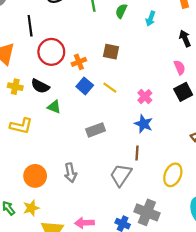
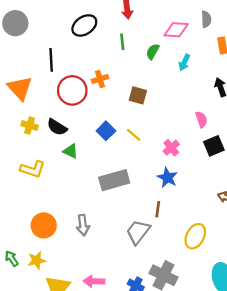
orange cross: (79, 62) -> (100, 79), moved
pink semicircle: (180, 67) -> (201, 119), moved
gray rectangle: (96, 130) -> (114, 180), size x1.4

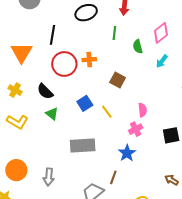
pink diamond: (176, 30) -> (161, 33), turned -55
green semicircle: (153, 52) -> (138, 47), turned -56
pink semicircle: (201, 119) -> (142, 110), moved
yellow cross: (30, 125) -> (15, 90), moved

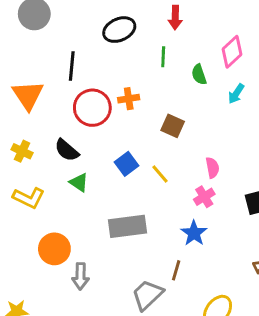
orange circle: (16, 170) -> (54, 249), moved

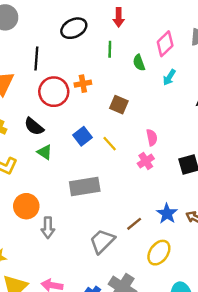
blue star: (194, 233) -> (167, 214), moved
brown line: (176, 270) -> (134, 224), moved, turned 35

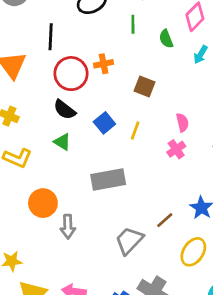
black semicircle: (34, 126) -> (65, 110), moved
yellow line: (110, 144) -> (135, 131), turned 63

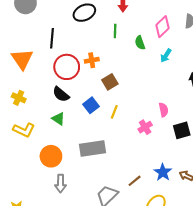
brown square: (145, 86) -> (110, 82), moved, turned 35
pink semicircle: (182, 123) -> (164, 110), moved
orange circle: (43, 203) -> (51, 156), moved

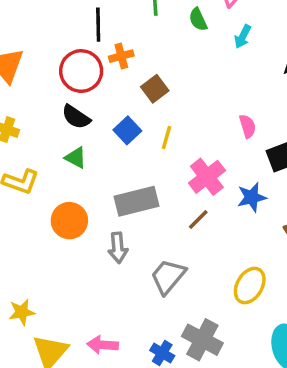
black line: (52, 38) -> (98, 25), moved
pink cross: (145, 127) -> (207, 177), moved, size x1.5
blue star: (163, 172) -> (252, 197), moved, turned 30
brown line: (135, 181) -> (198, 219), moved
gray arrow: (61, 183) -> (118, 248), moved

